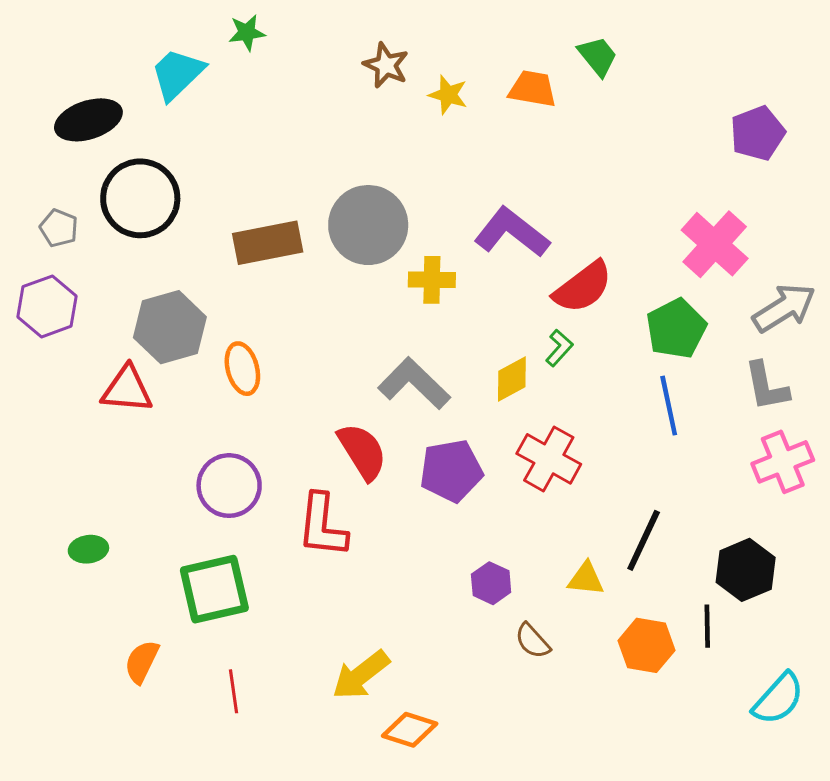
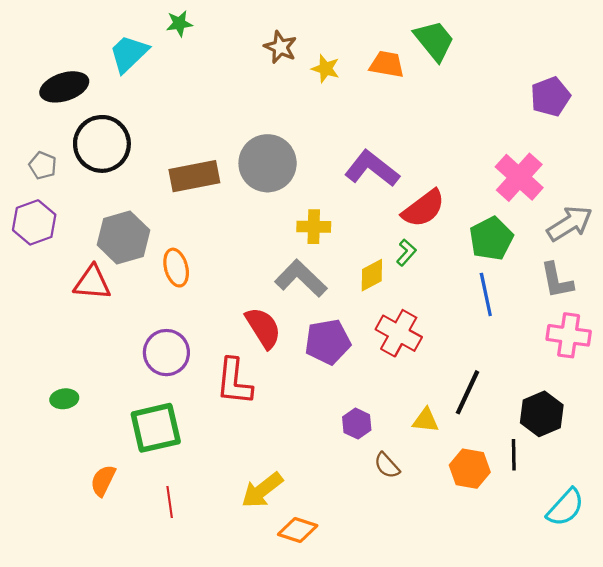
green trapezoid: (598, 56) -> (434, 41), size x1.4
yellow cross: (432, 280) -> (314, 227), moved
pink cross: (783, 462) -> (569, 335), turned 30

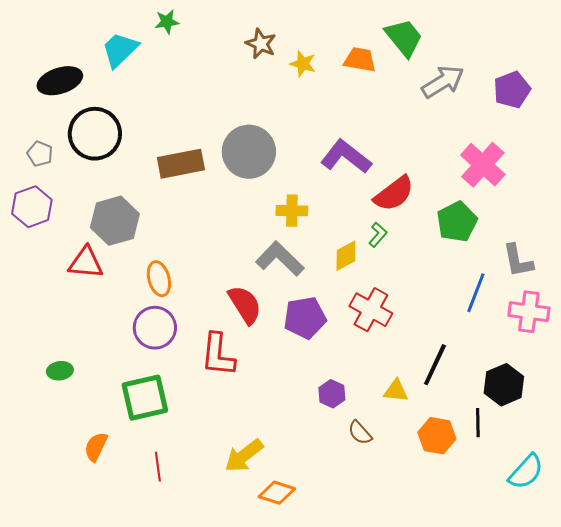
gray arrow: (570, 223) -> (443, 82), moved
orange ellipse: (176, 268) -> (159, 279), moved
blue line: (486, 294) -> (476, 293), moved, turned 33

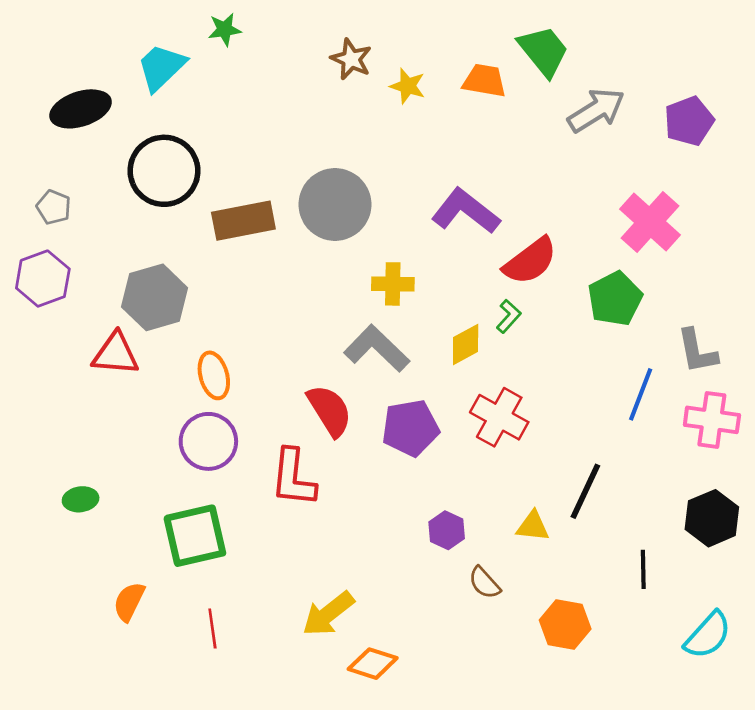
black circle: (95, 134) -> (164, 171), moved
black hexagon: (504, 385) -> (712, 518), moved
orange hexagon: (437, 436) -> (565, 625), moved

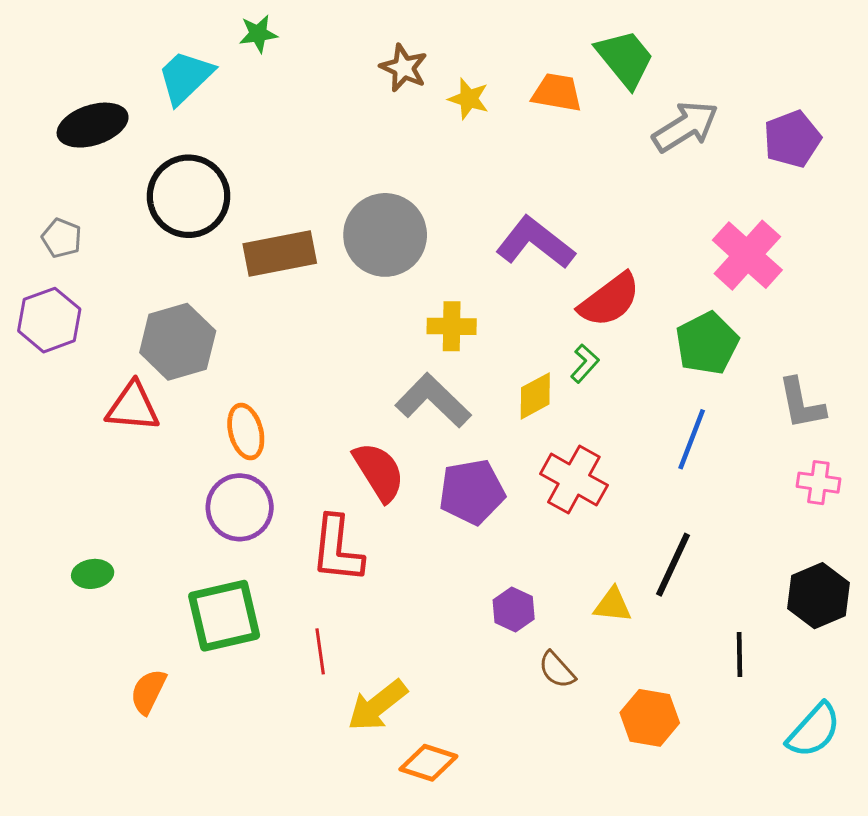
blue line: (641, 394) -> (692, 439), moved
pink cross: (712, 420) -> (818, 483), size x0.7
red line: (212, 629) -> (320, 651), moved

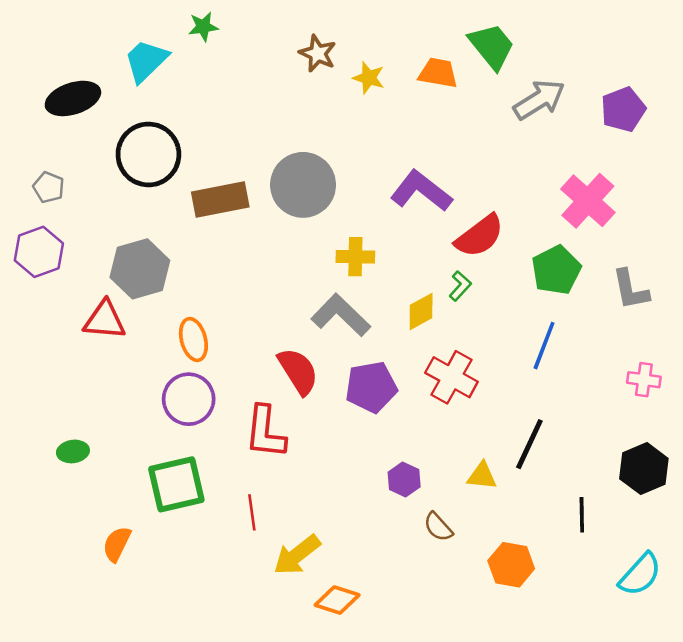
gray L-shape: (801, 404) -> (630, 290), moved

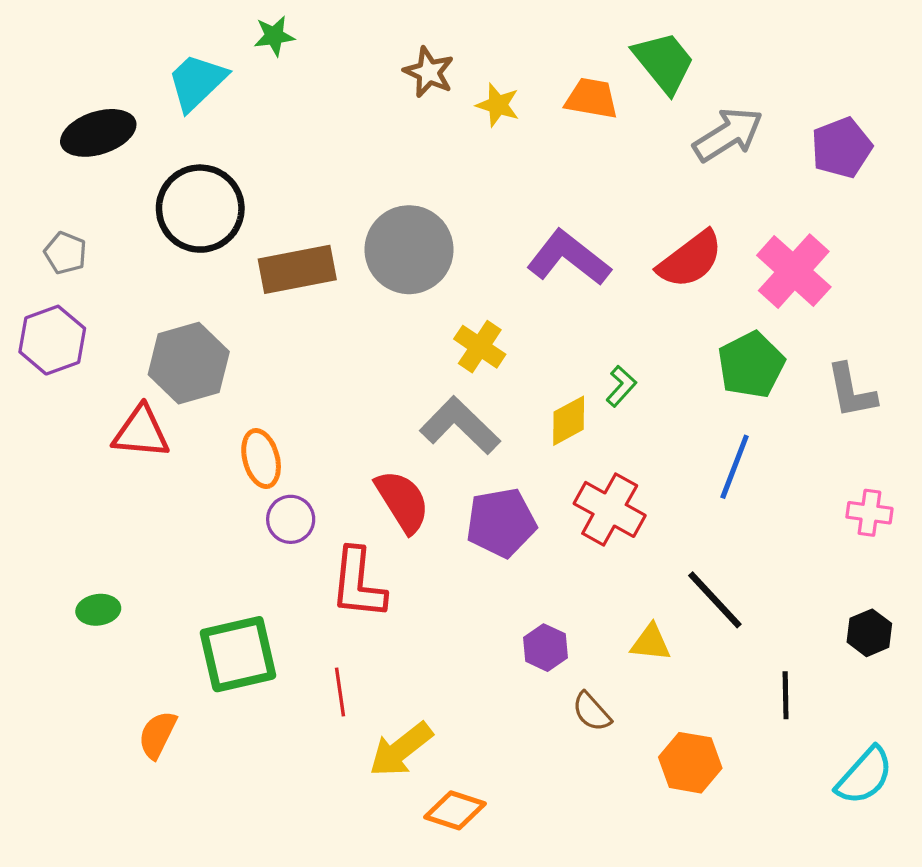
red semicircle: (480, 236) -> (690, 260), moved
yellow cross: (355, 257) -> (480, 347), turned 33
purple circle: (189, 399) -> (291, 519), moved, size x0.7
black line: (529, 444) -> (715, 600), turned -68
black hexagon: (644, 469) -> (869, 633), size x0.7

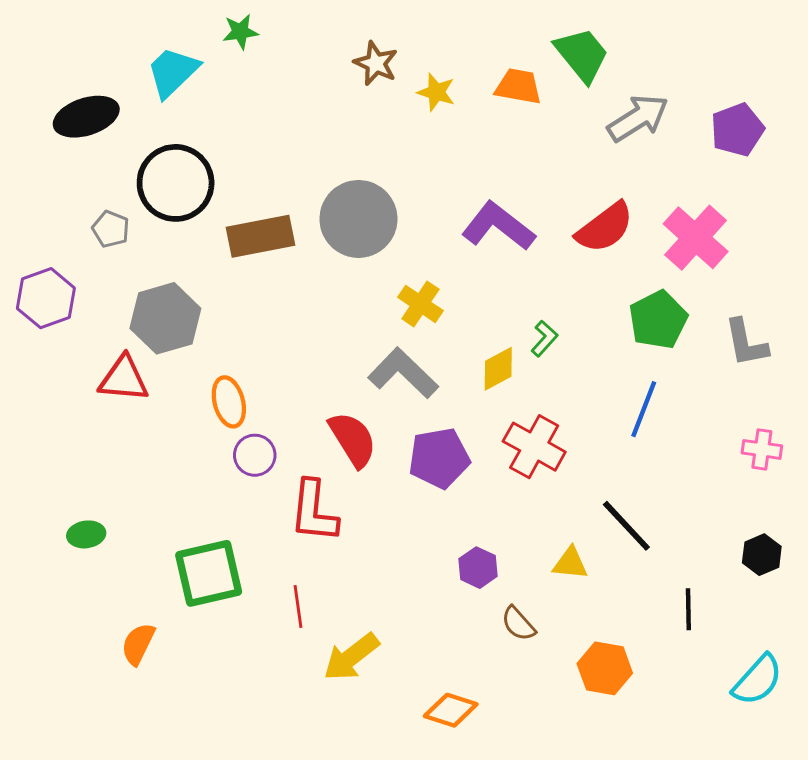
gray pentagon: (65, 253) -> (111, 229), moved
orange diamond: (455, 810) -> (451, 710), moved

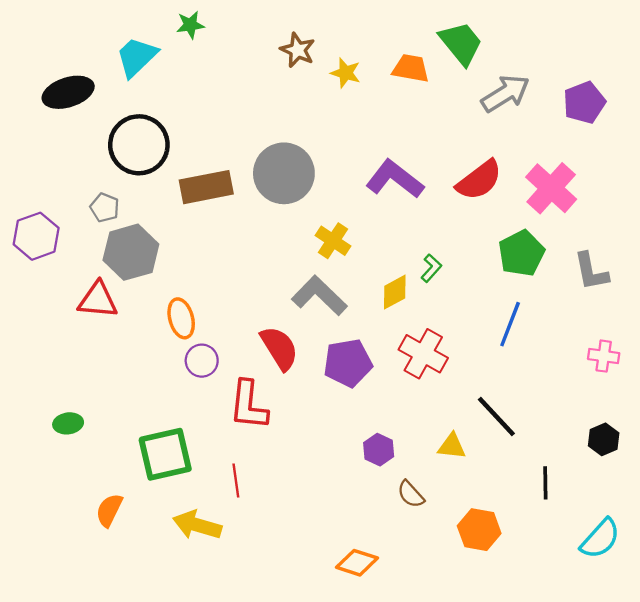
gray pentagon: (111, 229) -> (105, 208), moved
yellow arrow: (351, 657) -> (197, 525), moved, turned 54

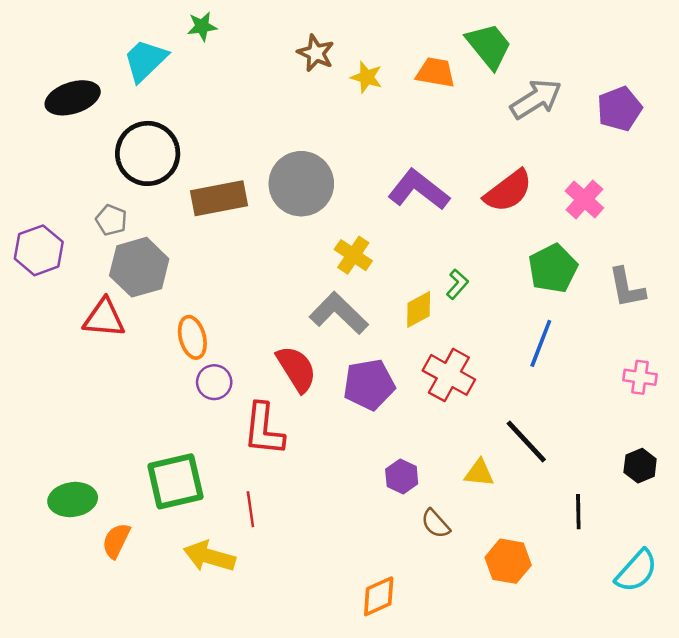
pink cross: (551, 188) -> (584, 199), size x0.7
green ellipse: (68, 423) -> (73, 500), moved, size x1.5
orange diamond: (357, 563) -> (379, 596), turned -42

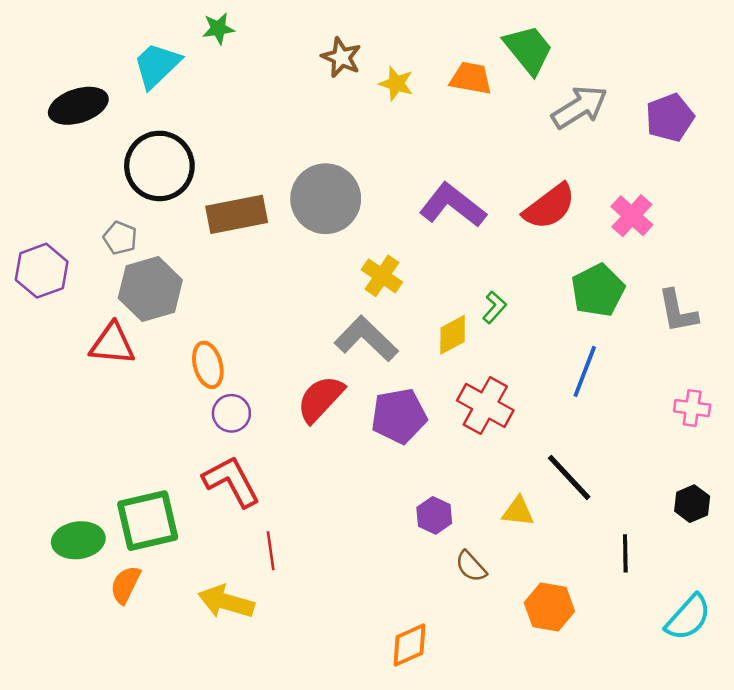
red semicircle: (296, 369) -> (320, 399), turned -105
red L-shape: (264, 429) -> (231, 481), moved, turned 146
green square: (175, 481) -> (148, 521), moved

